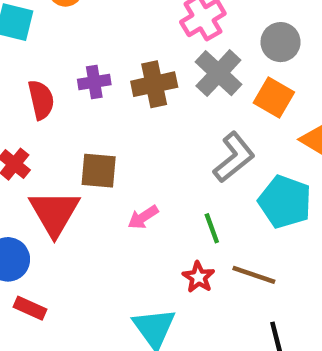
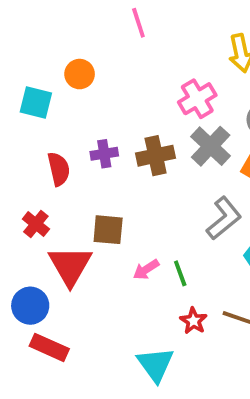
green line: (212, 228) -> (180, 273), moved
red rectangle: (30, 308) -> (49, 347), size x1.4

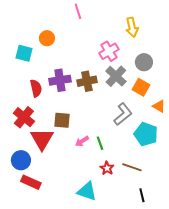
purple cross: (104, 154) -> (60, 80), size x1.5
red cross: (36, 224) -> (24, 117), size x1.5
cyan triangle: (156, 364) -> (87, 191), turned -35

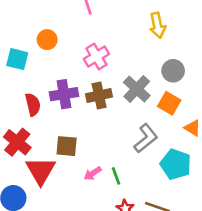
pink cross: (109, 51) -> (96, 56), moved

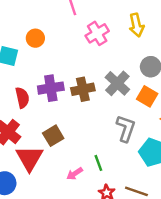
pink cross: (96, 56) -> (97, 33), moved
gray L-shape: (146, 138) -> (126, 128), turned -32
brown square: (67, 146) -> (53, 136), turned -36
pink arrow: (93, 173) -> (75, 174), moved

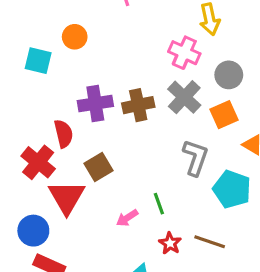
pink cross: (97, 33) -> (184, 53), moved, turned -35
orange square: (147, 96) -> (224, 115), turned 36
red semicircle: (22, 98) -> (64, 134), moved

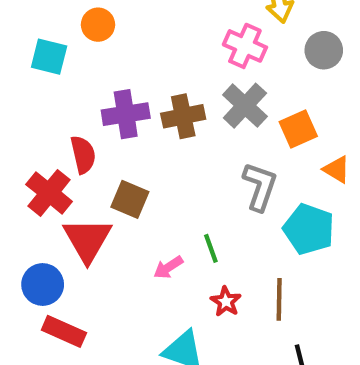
gray circle: (229, 75) -> (324, 50), moved
brown square: (98, 167) -> (130, 199), turned -36
brown line: (210, 242) -> (279, 299), turned 72

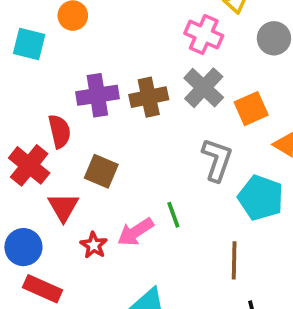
red triangle: (87, 240) -> (63, 207), size x0.7
pink arrow: (168, 267) -> (135, 232), size x1.4
red star: (226, 302) -> (94, 245), moved

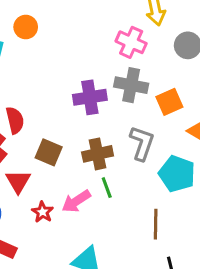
gray cross: (204, 88) -> (131, 85), turned -32
purple cross: (97, 95) -> (90, 97), moved
brown cross: (149, 97) -> (98, 154), moved

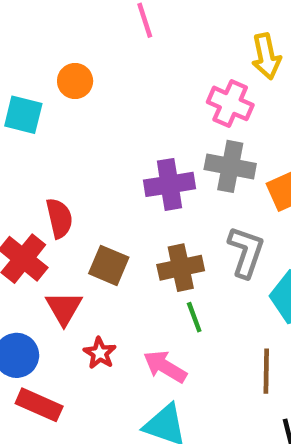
pink arrow: (76, 201) -> (165, 367), moved, turned 64

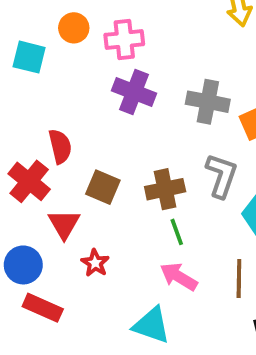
pink cross: (230, 103) -> (124, 40), moved, turned -30
purple cross: (169, 184) -> (134, 92), moved, turned 30
pink arrow: (165, 367) -> (179, 277), moved

